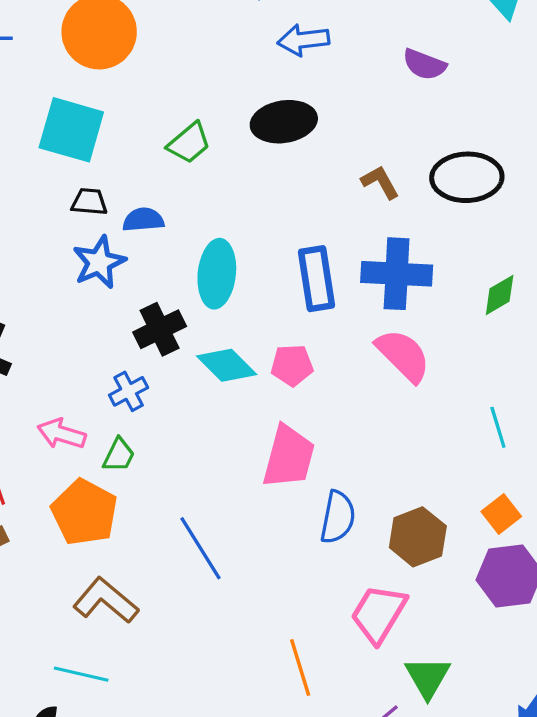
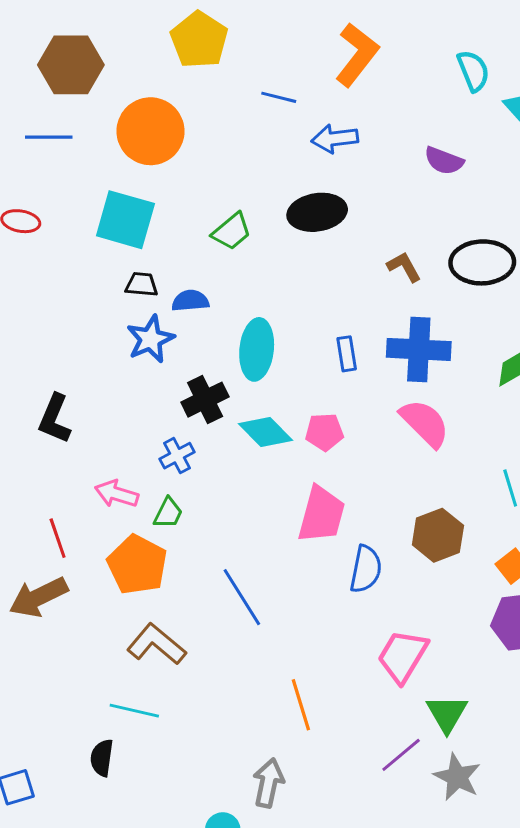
blue rectangle: (317, 279) -> (347, 354), size x0.6
brown hexagon: (418, 537) -> (438, 535), moved
orange line: (300, 668) -> (301, 705), moved

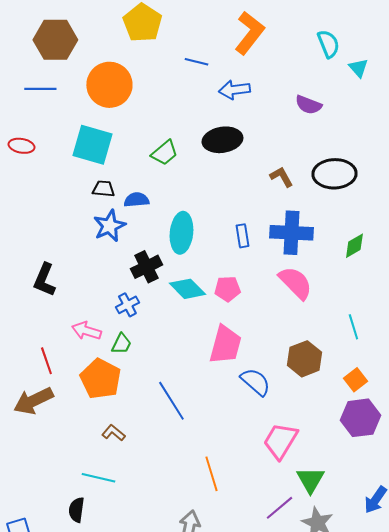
blue semicircle: (366, 569) -> (255, 382), turned -60
brown L-shape: (156, 644) -> (113, 433), size x0.6

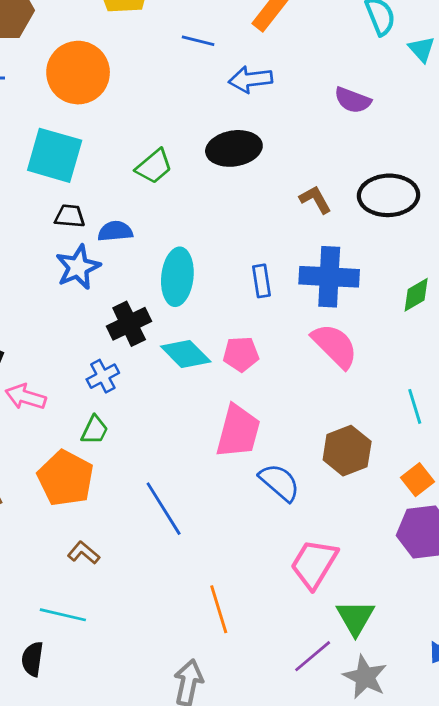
pink arrow: (86, 331) -> (26, 397), moved

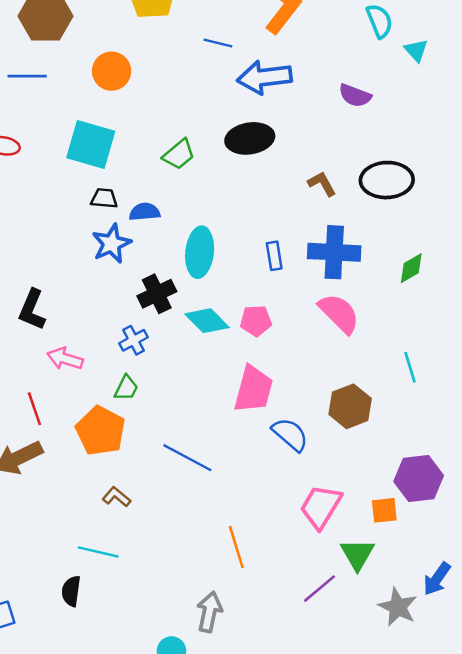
orange circle: (78, 73) -> (112, 71), size x0.7
blue arrow: (251, 79) -> (264, 77), size x1.4
orange square: (417, 480) -> (384, 510), moved, turned 32
blue line: (164, 509) -> (187, 458), turned -30
gray star: (365, 677) -> (398, 607), moved

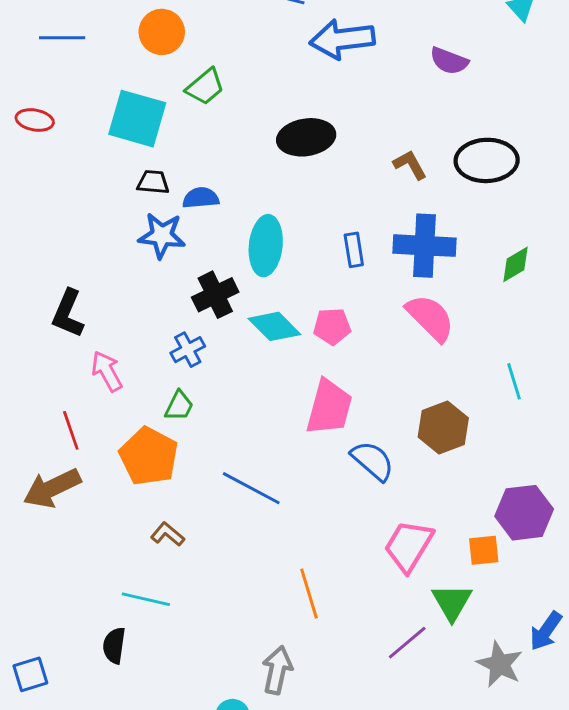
black ellipse: (250, 138) -> (306, 137), moved
green trapezoid: (179, 154) -> (205, 87), moved
blue star: (112, 244) -> (162, 235), turned 30
pink arrow: (65, 359) -> (107, 371), turned 44

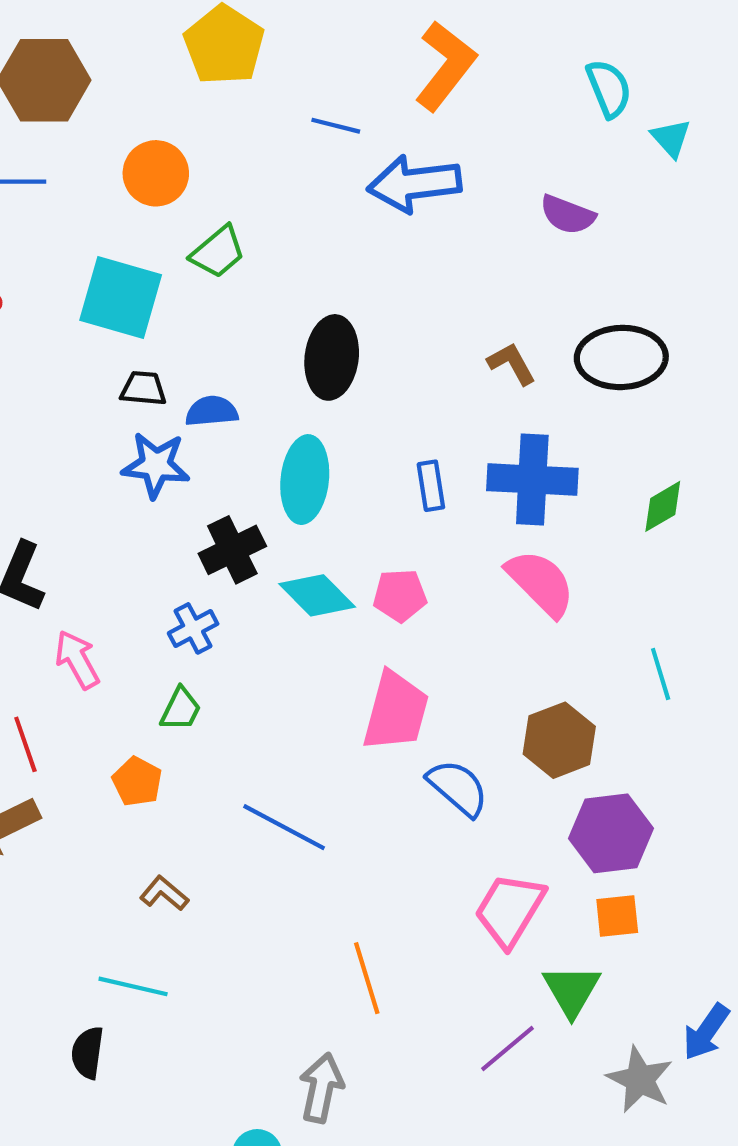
black ellipse: (306, 137) -> (332, 357), moved, turned -74
orange pentagon: (149, 456) -> (137, 782), size x0.6
purple hexagon: (524, 513) -> (611, 833), moved

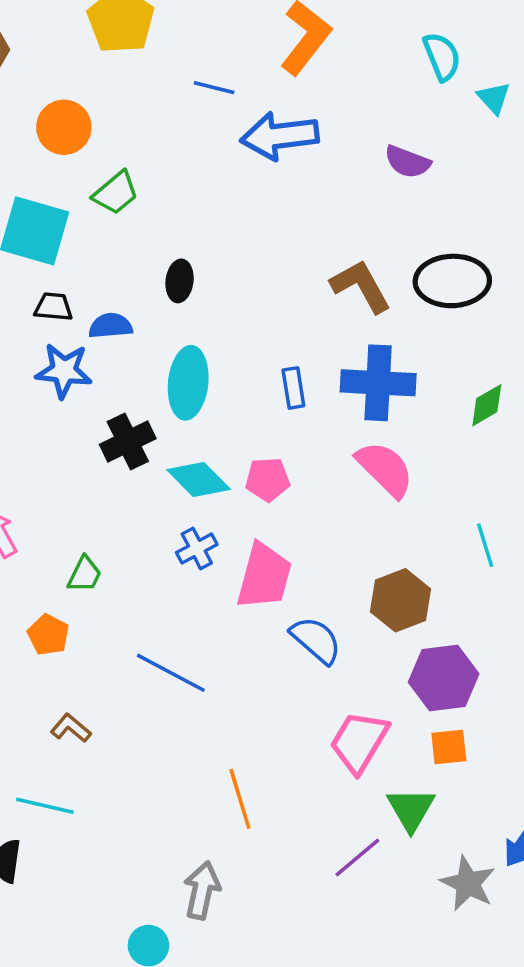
black ellipse: (332, 357) -> (180, 281), moved, size x0.6
brown L-shape: (512, 364) -> (361, 286), size x1.5
blue cross: (193, 628) -> (197, 549), moved

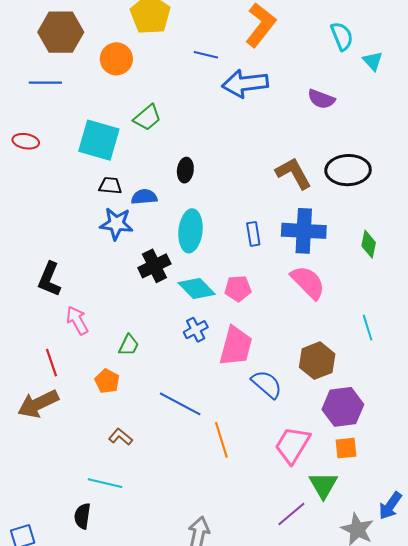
orange circle: (64, 127) -> (116, 59), moved
green diamond: (487, 405) -> (369, 244), turned -48
orange line: (240, 799) -> (221, 440), moved

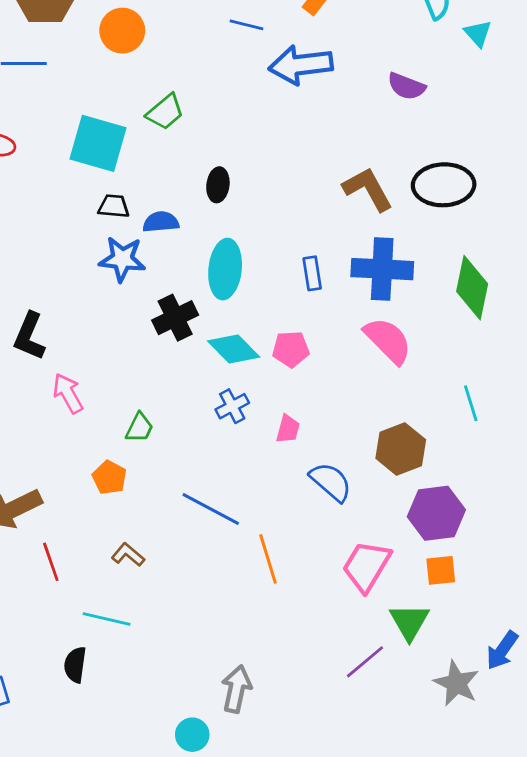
green diamond: (369, 244) -> (472, 288), size x1.6
pink trapezoid: (236, 346) -> (288, 429), size x0.5
red line: (51, 363) -> (51, 562), moved

